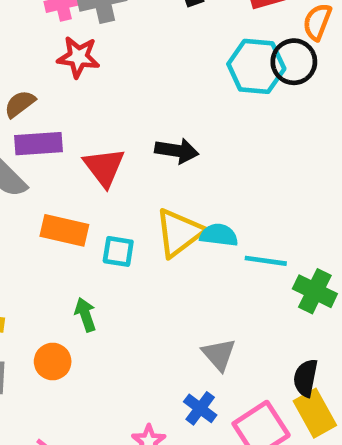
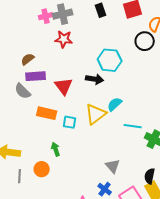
red star: (78, 57) -> (64, 39), moved
cyan hexagon: (256, 66) -> (110, 60), moved
cyan semicircle: (219, 235) -> (115, 104), moved, turned -49

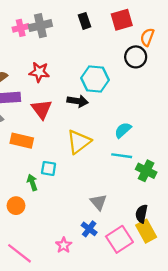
red star: (64, 39) -> (39, 72), moved
cyan semicircle: (115, 104) -> (123, 130), moved
cyan square: (70, 122) -> (49, 168), moved

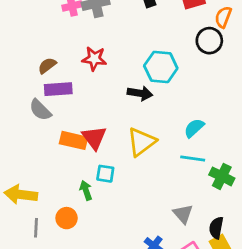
red triangle: (42, 109) -> (94, 138), moved
gray triangle: (98, 202) -> (183, 214), moved

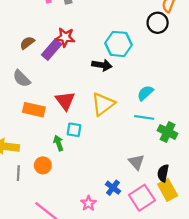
purple rectangle: (58, 89) -> (52, 50), moved, turned -45
orange rectangle: (73, 140) -> (34, 110), moved

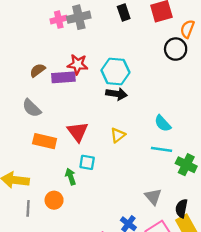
cyan hexagon: (119, 44) -> (115, 71), moved
purple rectangle: (52, 50) -> (63, 77), turned 45
cyan semicircle: (145, 93) -> (163, 123), turned -90
yellow triangle: (103, 104) -> (118, 135), size x0.6

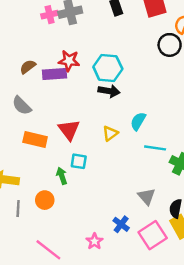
cyan semicircle: (163, 123) -> (138, 121), moved, turned 72

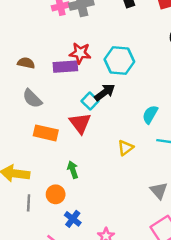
brown semicircle: (28, 67) -> (26, 63), moved, turned 49
black arrow: (109, 91) -> (105, 92), moved, turned -45
yellow triangle: (110, 133) -> (126, 148), moved
cyan square: (79, 161) -> (90, 101), moved, turned 35
blue cross: (121, 224) -> (73, 219), moved

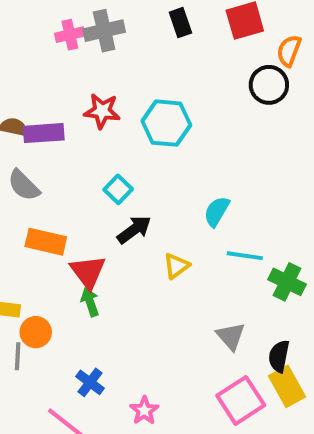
purple rectangle: (65, 67) -> (44, 133), moved
black arrow: (105, 92) -> (134, 230), moved
red triangle: (80, 123) -> (88, 272), moved
orange circle: (56, 194) -> (36, 332), moved

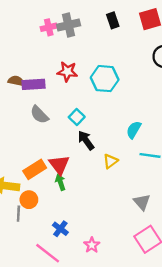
gray semicircle: (24, 185) -> (39, 115), moved
black arrow: (134, 230) -> (86, 140), turned -90
orange rectangle: (46, 242) -> (35, 169), moved, turned -45

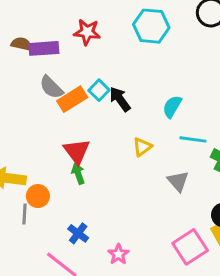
cyan hexagon: (105, 79) -> (151, 26), moved
black arrow: (86, 140) -> (120, 99), moved
orange rectangle: (35, 169) -> (72, 99), moved
gray triangle: (142, 202) -> (178, 181), moved

